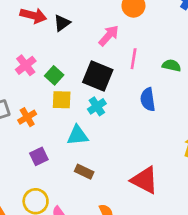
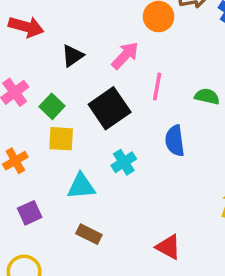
black triangle: (62, 23) -> (73, 56), moved
black square: (98, 76) -> (110, 108), turned 32
cyan cross: (97, 106) -> (124, 162), moved
red triangle: (145, 180) -> (168, 247), size x0.7

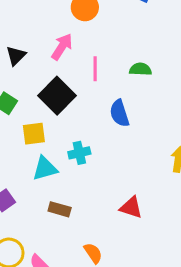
yellow square: (61, 139) -> (34, 134), moved
cyan cross: (124, 162) -> (79, 153), moved, turned 30

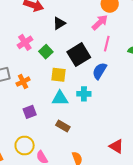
pink arrow: (62, 47) -> (100, 22), moved
blue semicircle: (119, 113) -> (100, 71), moved, turned 36
red triangle: (131, 207) -> (116, 146), moved

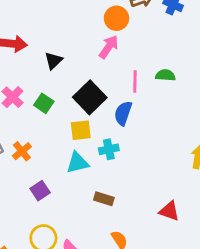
pink line: (107, 44) -> (135, 82), moved
yellow square: (58, 75) -> (81, 130), moved
brown rectangle: (63, 126) -> (104, 199), moved

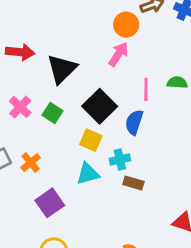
black triangle: (53, 61) -> (62, 69), size x1.6
yellow square: (81, 130) -> (91, 140), turned 30
purple square: (40, 191) -> (50, 203), size x1.4
brown rectangle: (104, 199) -> (133, 183), moved

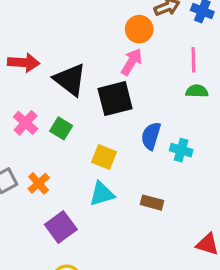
black triangle: (62, 69) -> (70, 80), turned -36
pink line: (146, 89) -> (193, 60), moved
black square: (100, 106) -> (115, 99), moved, turned 32
cyan cross: (120, 159) -> (181, 150), moved, turned 30

